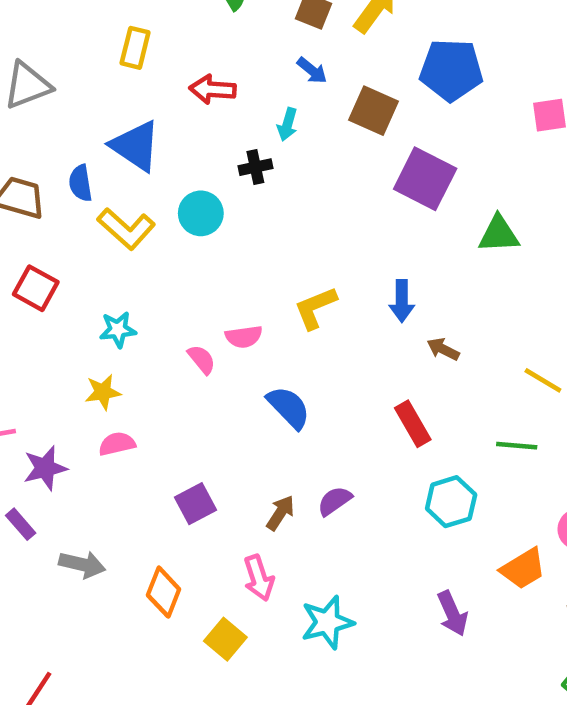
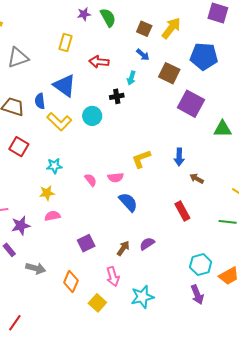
pink semicircle: (244, 337) -> (116, 177), moved
cyan hexagon: (451, 502) -> (201, 265), moved

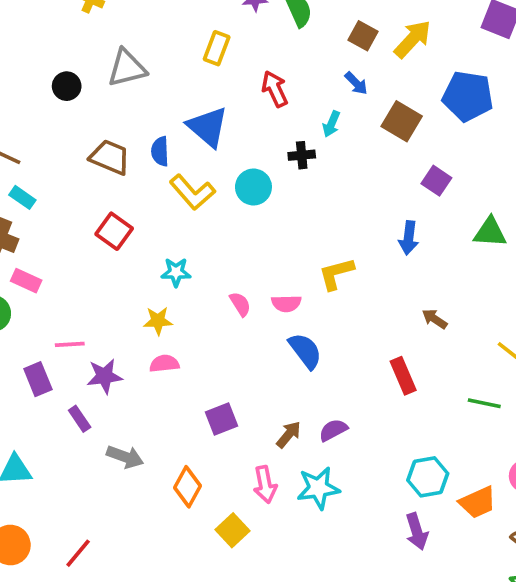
red arrow: (99, 62) -> (275, 89), turned 54
purple square: (191, 104) -> (436, 181), size x0.6
blue arrow: (179, 157) -> (409, 238), moved
cyan star: (142, 297) -> (318, 488), moved

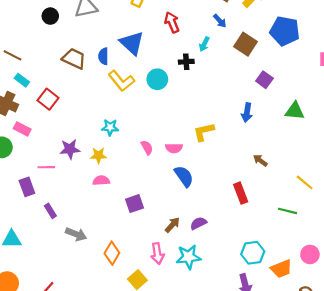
red square: (114, 231) -> (48, 99), moved
purple star: (105, 376) -> (70, 149), moved
purple square: (221, 419) -> (135, 204), moved

